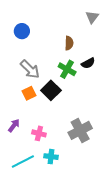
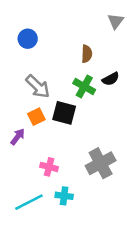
black square: (51, 90) -> (64, 113), turned -30
purple arrow: (14, 125) -> (18, 137), moved

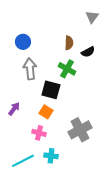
blue circle: (28, 39) -> (23, 42), moved
black semicircle: (111, 79) -> (88, 52), moved
gray arrow: (38, 86) -> (30, 69), turned -140
orange square: (36, 117) -> (46, 112), moved, turned -32

